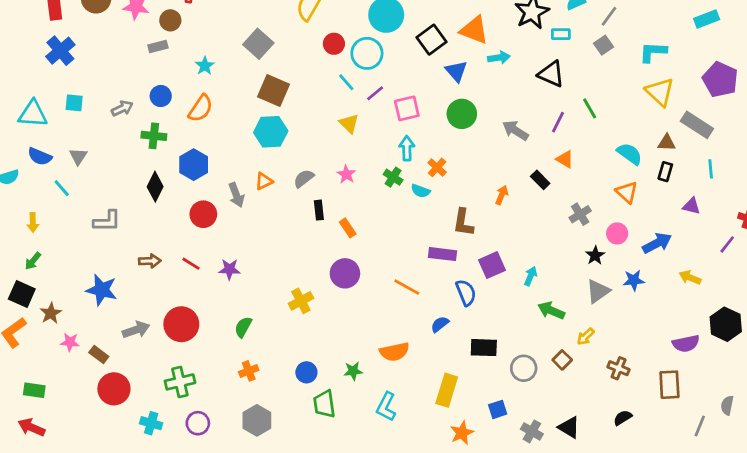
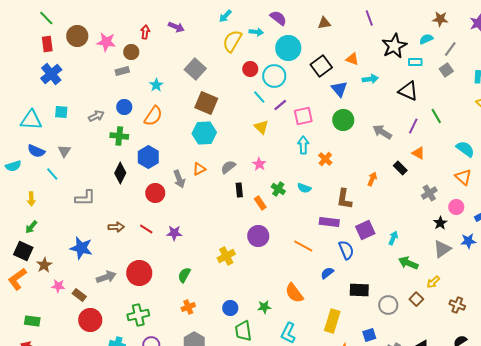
orange triangle: (474, 30) -> (352, 59), size x0.6
green cross: (393, 177) -> (278, 189), moved
cyan semicircle: (421, 191) -> (304, 188), moved
orange semicircle: (394, 352) -> (294, 293), turned 65

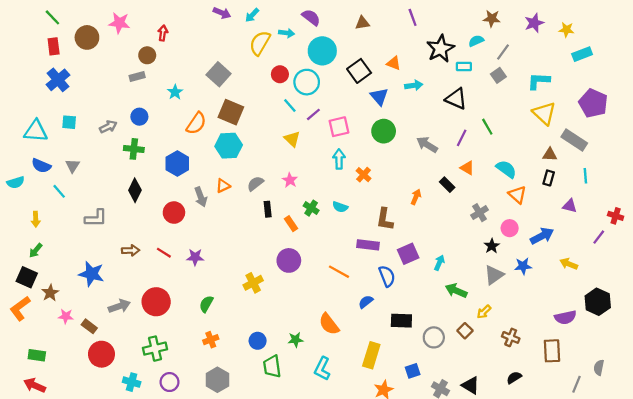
purple arrow: (176, 27) -> (222, 13), moved
pink star: (106, 42) -> (119, 23), moved
orange semicircle: (153, 116) -> (196, 123), moved
cyan semicircle: (465, 149) -> (506, 169), moved
blue hexagon: (148, 157) -> (177, 163), moved

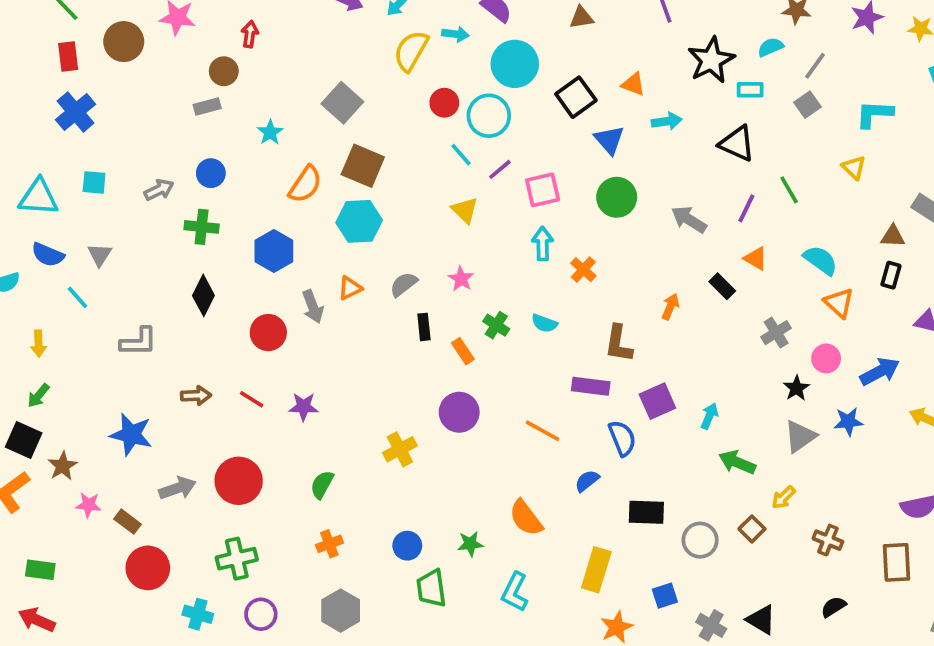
yellow triangle: (544, 113) -> (854, 168), moved, size x0.6

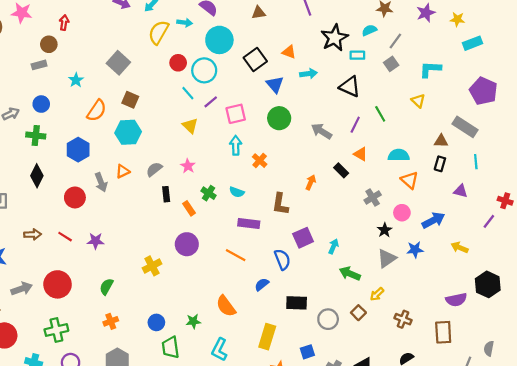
brown square: (363, 166) -> (130, 100), size x0.7
cyan semicircle: (821, 260) -> (399, 155), turned -36
purple rectangle: (591, 386) -> (249, 224), moved

